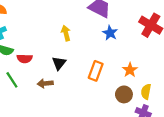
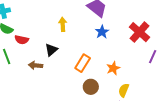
brown circle: (124, 94) -> (91, 87), moved

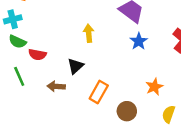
orange rectangle: (83, 63) -> (99, 92), moved

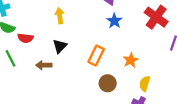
yellow arrow: (89, 33) -> (60, 16), moved
orange rectangle: (99, 92) -> (96, 55), moved

